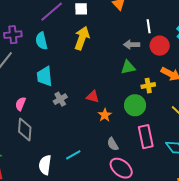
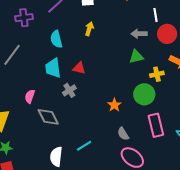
purple cross: (13, 35) -> (24, 18), moved
yellow arrow: (82, 38) -> (89, 29), size x0.6
cyan semicircle: (41, 41) -> (56, 39), moved
red triangle: (93, 97) -> (79, 68), moved
gray diamond: (25, 129) -> (48, 117), moved, turned -30

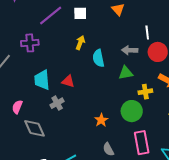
purple cross: (24, 18) -> (30, 43), moved
cyan semicircle: (56, 39) -> (98, 58), moved

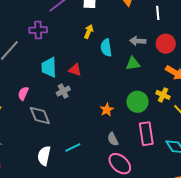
white line: (147, 32) -> (158, 13), moved
yellow cross: (145, 92) -> (163, 95), moved, turned 32

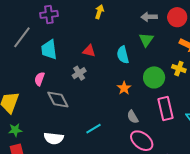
cyan semicircle: (106, 48) -> (123, 55), moved
green triangle: (133, 63) -> (146, 40), turned -42
cyan trapezoid: (49, 67) -> (49, 50), moved
white semicircle: (44, 156) -> (54, 138), moved, turned -90

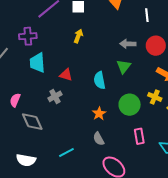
cyan trapezoid: (49, 50) -> (37, 63), moved
pink rectangle: (165, 109) -> (139, 136), size x0.7
gray semicircle: (133, 117) -> (99, 139), moved

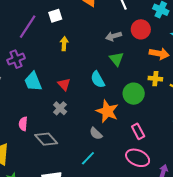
red triangle: (66, 75) -> (64, 84), turned 48
orange star: (99, 114) -> (107, 111), size x1.6
pink rectangle: (139, 136) -> (138, 131), moved
gray semicircle: (99, 139) -> (96, 134), moved

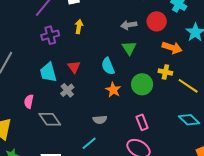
purple cross: (16, 59) -> (50, 35), moved
cyan trapezoid: (33, 81) -> (48, 72), moved
orange star: (107, 111) -> (113, 90), moved, size x0.7
gray semicircle: (96, 134) -> (100, 120), turned -56

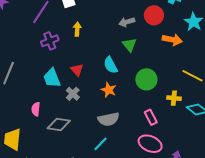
yellow cross: (165, 72) -> (174, 98), moved
orange star: (113, 90) -> (109, 90), moved
gray diamond: (50, 119) -> (59, 125), turned -40
gray semicircle: (100, 120) -> (109, 119), size x1.5

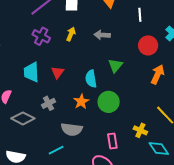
gray arrow: (127, 22) -> (102, 35), moved
orange arrow: (172, 40) -> (158, 74), turned -96
purple cross: (50, 41) -> (41, 36), turned 30
green circle: (146, 79) -> (109, 102), moved
gray cross: (73, 94) -> (49, 103), moved

